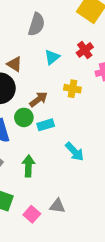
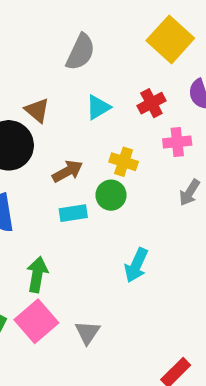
green circle: (24, 117) -> (111, 195), moved
cyan arrow: (75, 152) -> (136, 265), moved, turned 60
gray triangle: (57, 206) -> (88, 333), moved, turned 49
pink square: (32, 214) -> (36, 321), moved, size x1.5

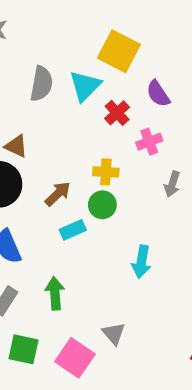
cyan triangle: (98, 107) -> (85, 86), moved, size x1.4
pink square: (36, 321) -> (75, 358), moved

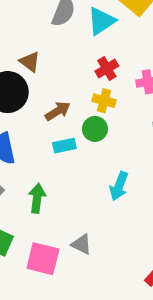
red cross: (117, 113) -> (107, 68), moved
gray triangle: (114, 333) -> (81, 244), turned -35
pink square: (75, 358) -> (43, 259), turned -32

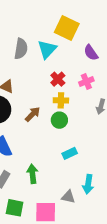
cyan rectangle: (64, 146) -> (70, 153), moved
cyan arrow: (119, 186) -> (88, 184), moved

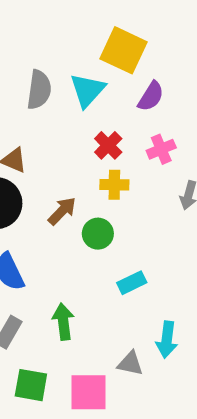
purple semicircle: (91, 53) -> (151, 96), moved, turned -112
green circle: (59, 120) -> (98, 234), moved

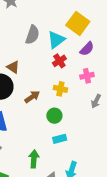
red cross: (108, 145) -> (59, 61), moved
green circle: (98, 234) -> (54, 116), moved
green arrow: (63, 322) -> (34, 159), moved

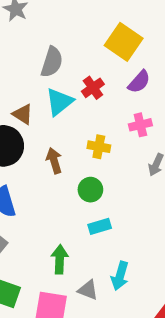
cyan triangle: (56, 40) -> (59, 102), moved
red cross: (59, 61) -> (93, 88), moved
brown arrow: (32, 97) -> (54, 161), turned -70

